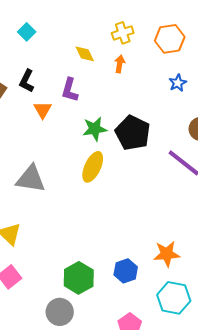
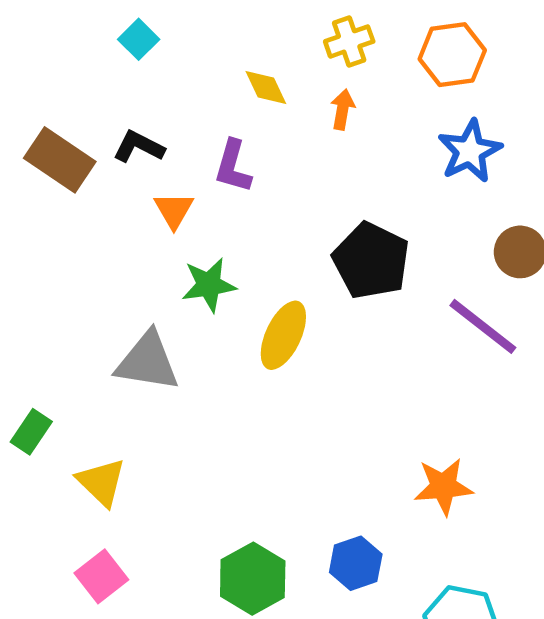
black L-shape: (27, 81) -> (139, 147), turned 90
blue star: (178, 83) -> (470, 151), size x1.6
green star: (95, 129) -> (209, 285), moved
orange star: (167, 254) -> (443, 487), moved

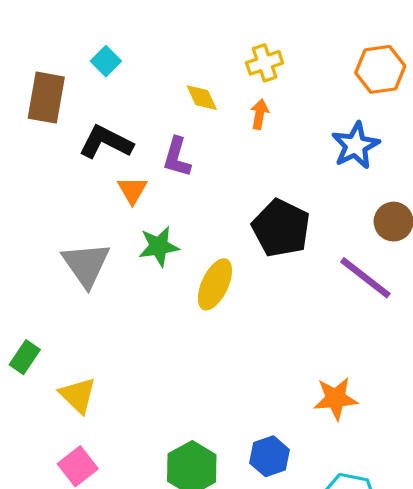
orange hexagon: (452, 55) -> (380, 69), moved
black L-shape: (139, 147) -> (106, 142), size x1.4
brown rectangle: (60, 160) -> (46, 98), moved, turned 66
gray triangle: (147, 362) -> (86, 265), moved, turned 46

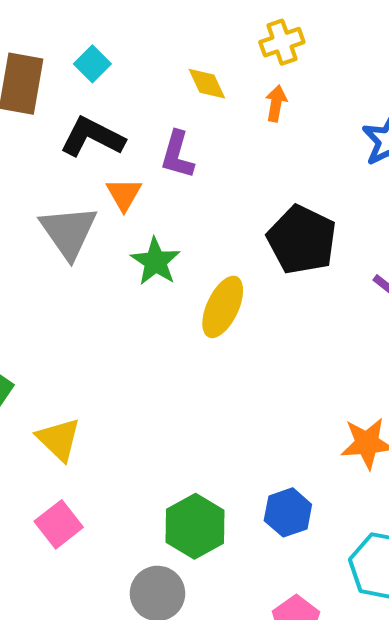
cyan square: (106, 61) -> (92, 64), moved
green star: (159, 246) -> (156, 261), turned -30
gray triangle: (86, 265) -> (69, 232), moved

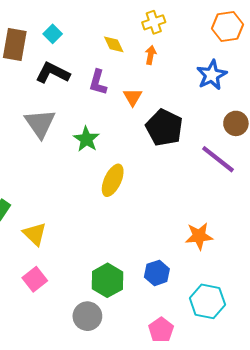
orange triangle: (124, 194) -> (133, 97), moved
yellow ellipse: (223, 307) -> (113, 180), moved

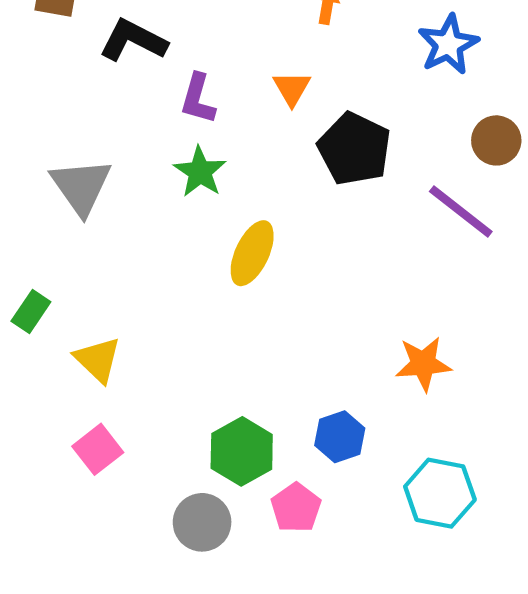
purple L-shape: (98, 82) -> (198, 99), moved
gray triangle: (40, 123) -> (81, 186), moved
pink pentagon: (161, 330) -> (296, 508), moved

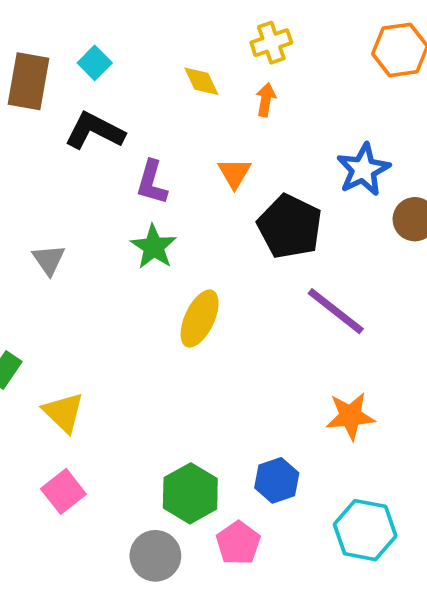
blue star: (448, 44) -> (363, 170), moved
gray triangle: (81, 186) -> (49, 260), size x0.6
purple line: (461, 211) -> (336, 311), moved

